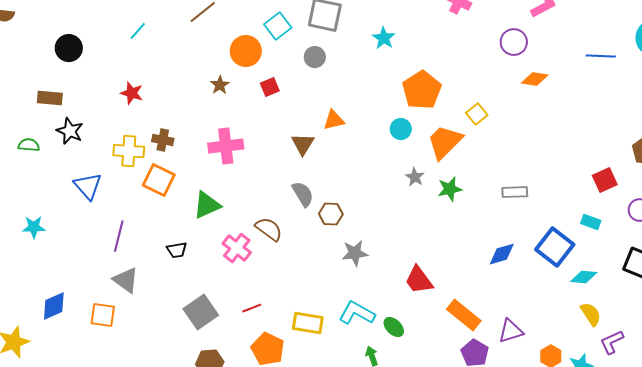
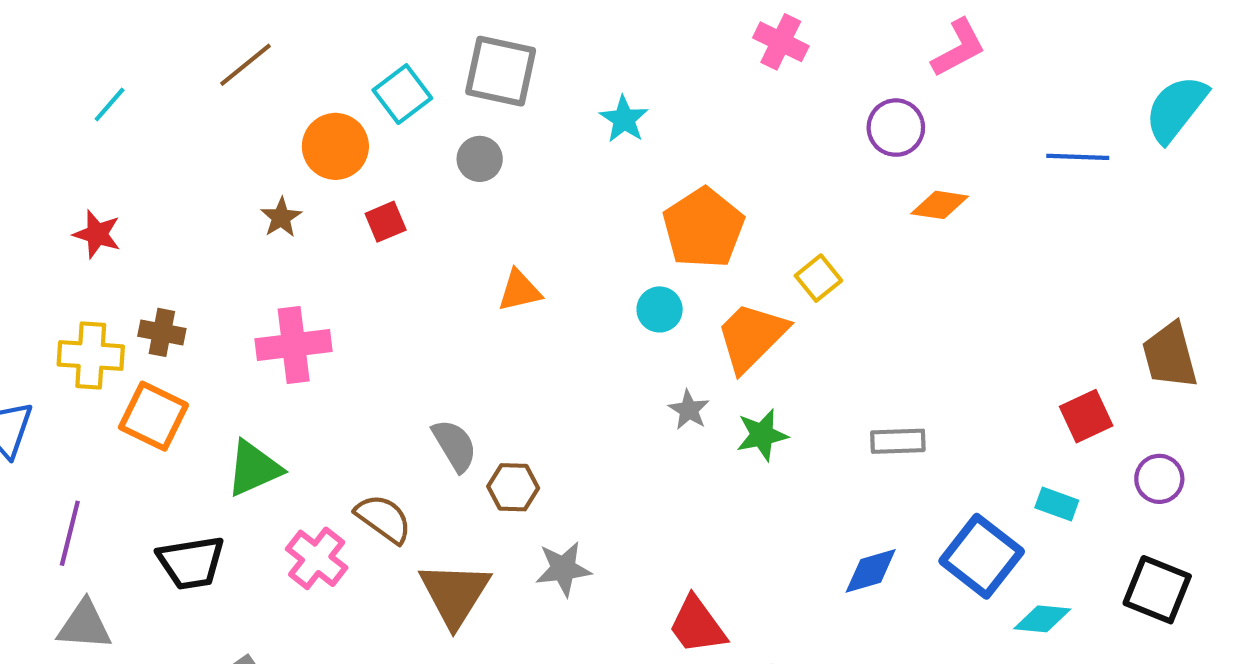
brown triangle: (303, 144) -> (455, 594), moved, size x1.5
black trapezoid: (177, 250) -> (191, 563), size x1.6
gray triangle: (126, 280) -> (84, 625), turned -32

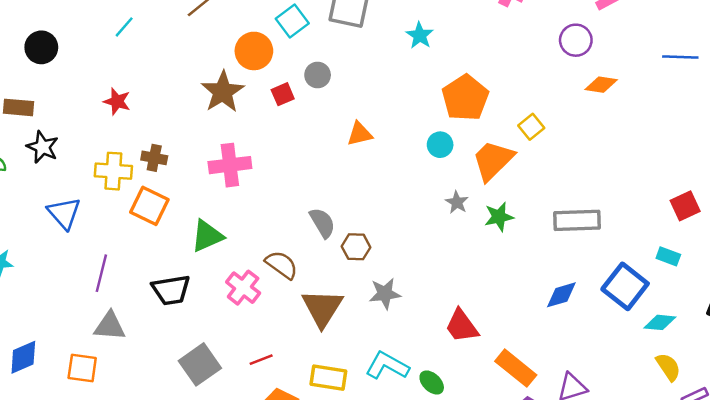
gray circle: (480, 159) -> (318, 75), moved
brown star: (281, 217) -> (223, 92), size x1.8
gray rectangle: (898, 441) -> (577, 220), size x1.5

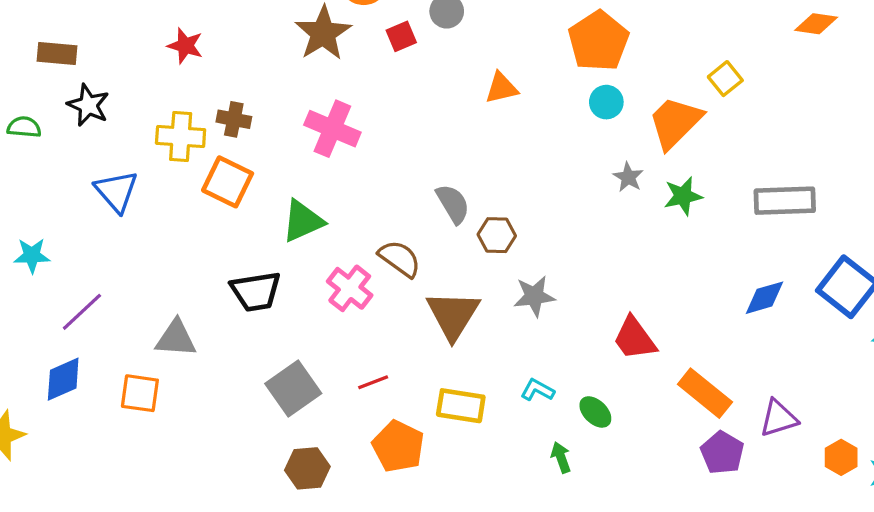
orange pentagon: (465, 98) -> (598, 41), moved
pink cross: (230, 165) -> (332, 129), turned 30
purple line: (101, 273) -> (82, 312), moved, turned 33
cyan L-shape: (387, 366) -> (537, 390), size x0.6

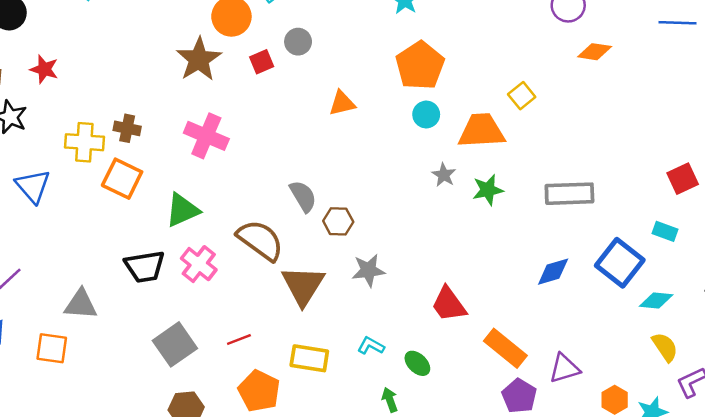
red star: (185, 46) -> (44, 69), moved
orange trapezoid: (675, 122) -> (481, 131), turned 42
brown semicircle: (400, 259) -> (260, 240), size x1.4
pink cross: (350, 288) -> (199, 264), moved

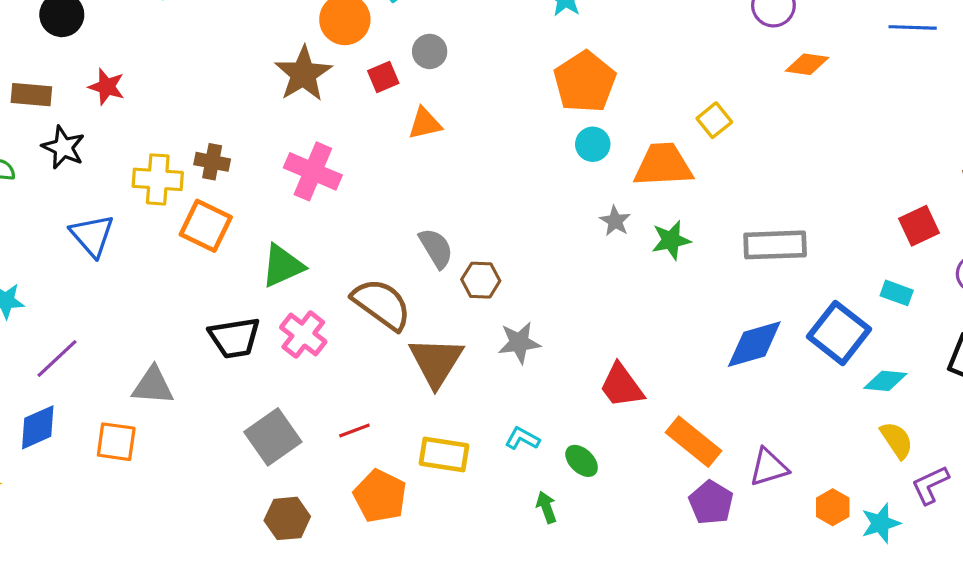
orange triangle: (342, 103) -> (425, 123), moved
blue diamond: (553, 272) -> (754, 344), size x1.4

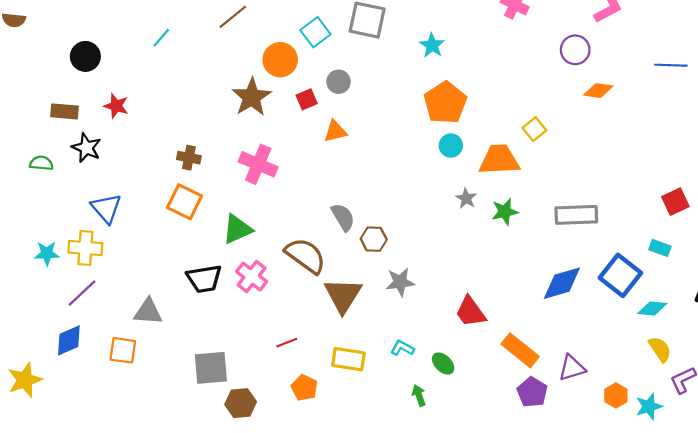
yellow cross: (158, 179) -> (85, 248), moved
gray square: (273, 437) -> (211, 368), moved, turned 30
orange pentagon: (380, 496) -> (304, 388), size x0.7

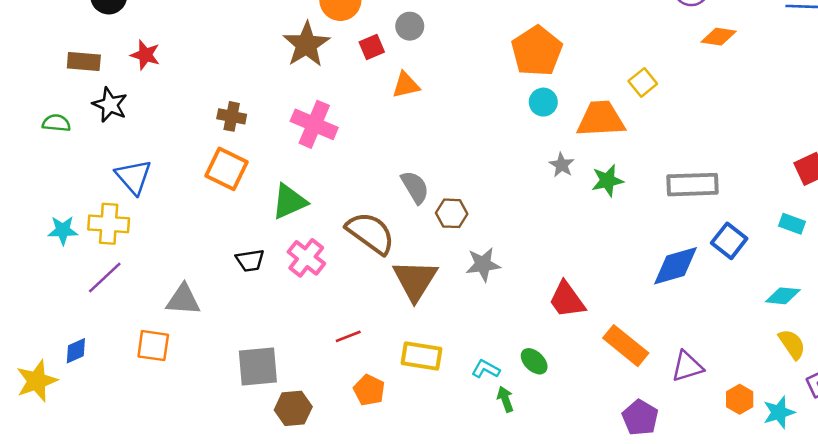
blue square: (620, 275) -> (729, 241), moved, size x0.7
black trapezoid: (204, 279) -> (250, 260), size x0.7
blue diamond: (69, 340) -> (76, 351), moved, size x0.7
cyan L-shape: (402, 348) -> (486, 369), moved
purple pentagon: (532, 392) -> (640, 418), moved

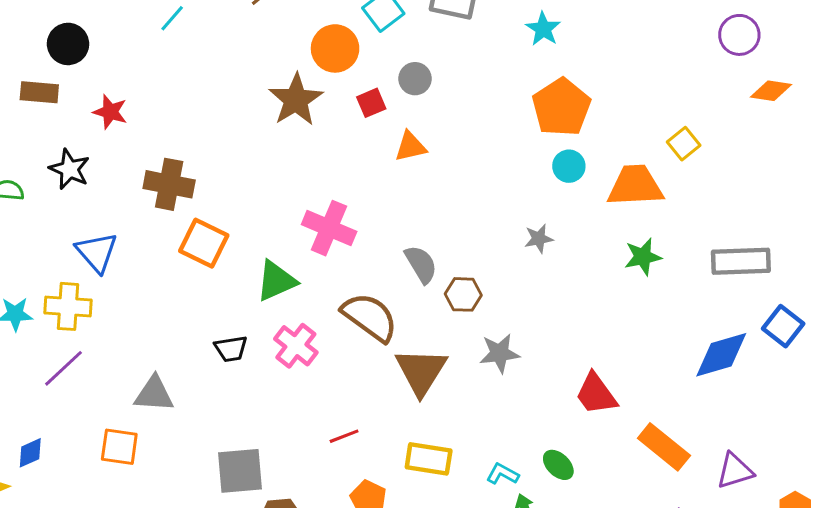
brown rectangle: (84, 61) -> (39, 92), moved
brown cross: (232, 116) -> (169, 184), moved, size x1.5
pink cross: (314, 124) -> (329, 228), moved
gray star: (562, 165) -> (539, 239), moved, turned 30

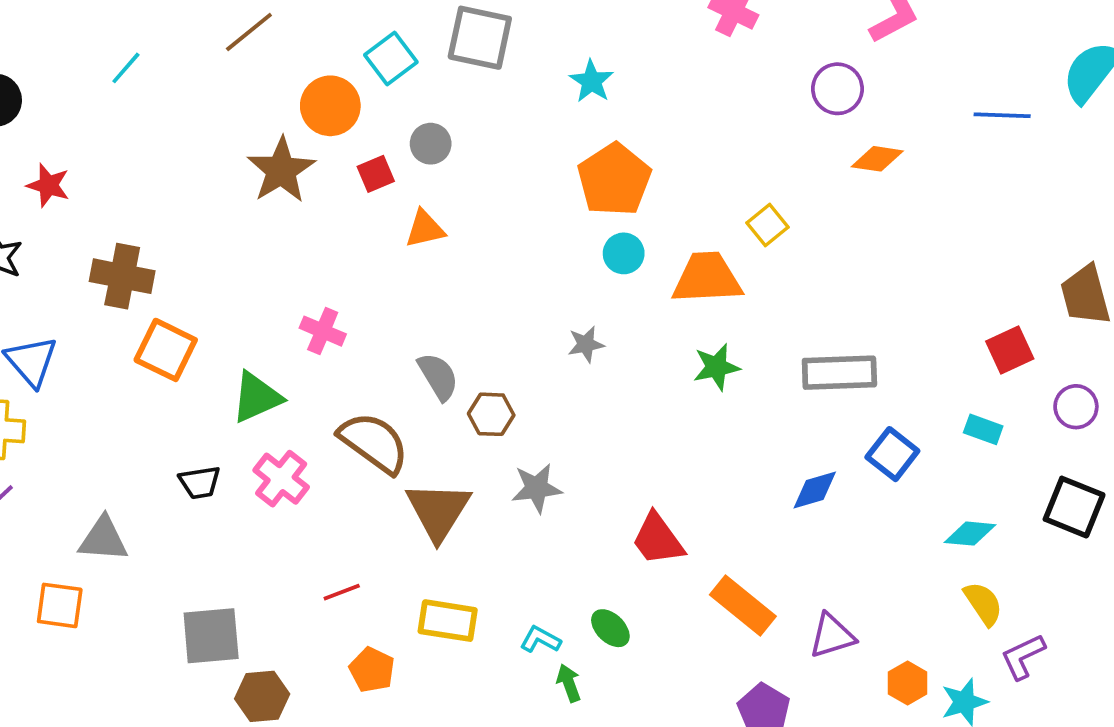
pink cross: (329, 228) -> (323, 331), size x0.7
blue diamond: (721, 355) -> (815, 490), size x0.7

